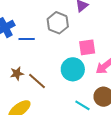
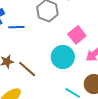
pink square: (87, 47) -> (77, 35), turned -30

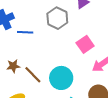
cyan circle: (63, 57) -> (61, 78), moved

